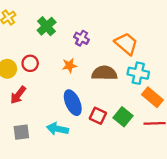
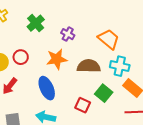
orange star: (69, 66) -> (57, 59), size x1.5
blue ellipse: (73, 103) -> (47, 88), moved
green square: (123, 117) -> (104, 93), moved

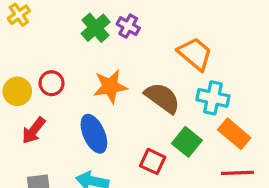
green cross: (36, 23) -> (96, 28), moved
purple cross: (68, 34) -> (128, 26), moved
brown semicircle: (89, 66) -> (162, 98), turned 35

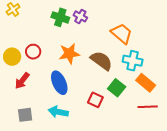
green cross: (96, 28) -> (60, 17), turned -30

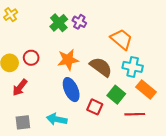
green cross: (60, 17) -> (59, 23), turned 30
blue ellipse: (59, 83) -> (71, 90), moved
red line: (148, 107) -> (135, 114), moved

